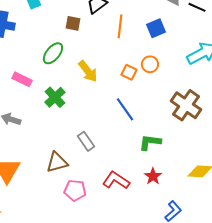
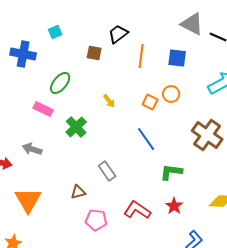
blue square: (156, 28) -> (177, 58), turned 30
green ellipse: (53, 53) -> (60, 83), moved
yellow arrow: (88, 71) -> (109, 101), size x0.6
brown triangle: (57, 162) -> (78, 192), size x0.7

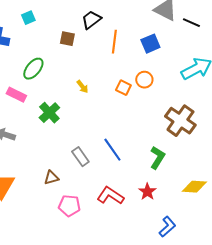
blue square: (177, 58) -> (150, 44), turned -30
blue line: (146, 139) -> (112, 150), moved
green L-shape: (171, 172) -> (157, 158), moved, turned 115

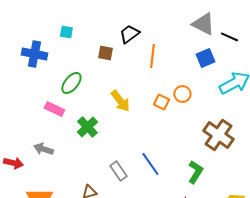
cyan square: (28, 18) -> (66, 32), turned 32
blue square: (150, 44) -> (205, 58), moved
yellow arrow: (82, 87) -> (120, 101), size x1.6

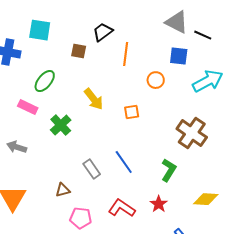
cyan square: (66, 32) -> (40, 30), size x1.6
blue square: (205, 58) -> (179, 56), turned 30
orange circle: (182, 94) -> (156, 80), moved
orange square: (161, 102) -> (132, 112), moved, turned -35

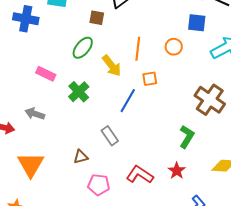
orange line: (126, 54) -> (138, 49), moved
green ellipse: (45, 81) -> (83, 48), moved
blue line: (124, 162) -> (128, 101), moved, turned 65

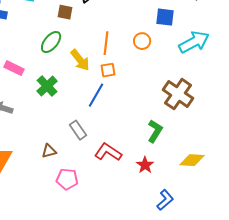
orange square: (150, 79) -> (108, 70), moved
red L-shape: (140, 175) -> (108, 152), moved

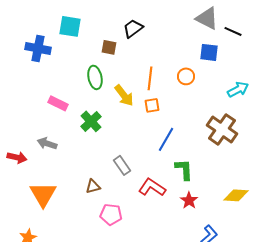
green ellipse: (51, 42) -> (95, 77), turned -50
cyan arrow: (194, 42) -> (238, 89), moved, size x0.7
blue line: (96, 95) -> (166, 139), moved
green L-shape: (155, 131) -> (184, 169), moved, turned -35

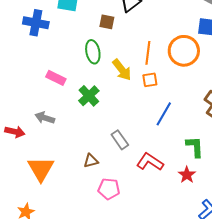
orange circle: (186, 76) -> (184, 51), size x1.8
green L-shape: (184, 169) -> (195, 147), moved

